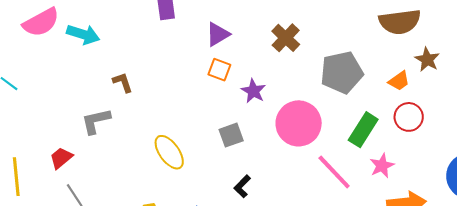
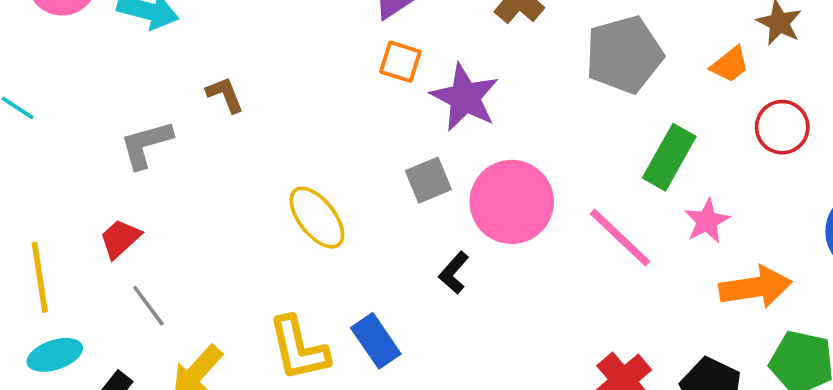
purple star: (253, 91) -> (465, 97), size x1.5
red circle: (409, 117) -> (782, 127), moved
gray L-shape: (96, 121) -> (146, 144), moved
pink circle: (299, 123) -> (512, 202), moved

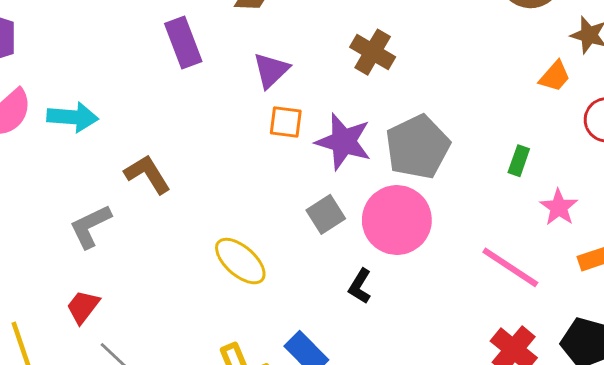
gray pentagon: (624, 55) -> (418, 147), moved
brown L-shape: (225, 95) -> (148, 174), size x1.4
green rectangle: (669, 157) -> (519, 161), size x0.6
pink line: (620, 238) -> (510, 267), moved

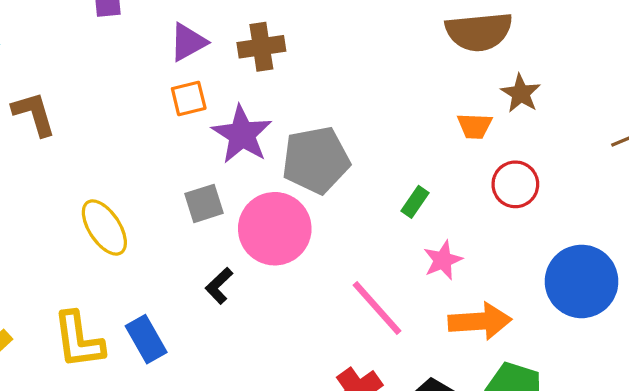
brown cross: (373, 52) -> (261, 47), moved, turned 36
orange trapezoid: (555, 76) -> (475, 126), turned 36
orange square: (286, 122) -> (189, 99), turned -36

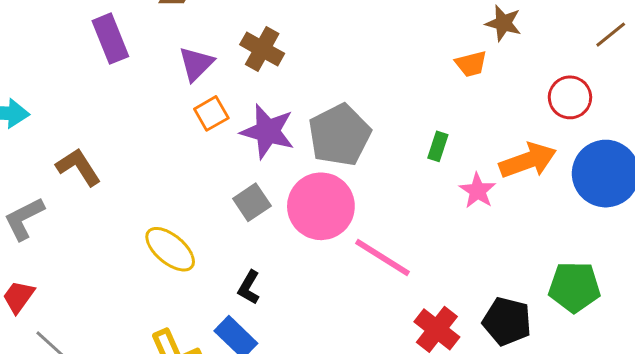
brown cross: (261, 47) -> (262, 49), turned -36
red circle: (515, 184) -> (570, 97), moved
black L-shape: (219, 286) -> (249, 287), moved
pink line: (377, 308) -> (383, 258), moved
orange arrow: (480, 321) -> (528, 161), moved

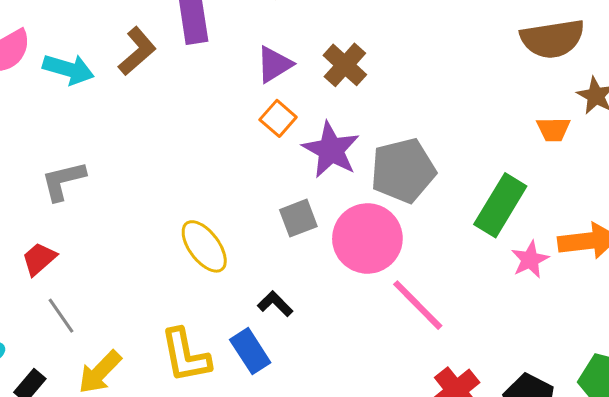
orange square: (211, 113) -> (278, 118), turned -32
green rectangle: (438, 146) -> (500, 205), size x2.0
brown L-shape: (78, 167) -> (137, 51), moved, turned 69
black L-shape: (249, 287) -> (275, 304), turned 92

